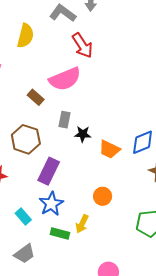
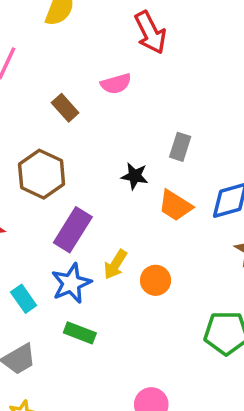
pink semicircle: (65, 79) -> (116, 84), size x0.6
gray rectangle: (65, 120) -> (180, 147), moved
yellow arrow: (82, 224) -> (115, 264), moved

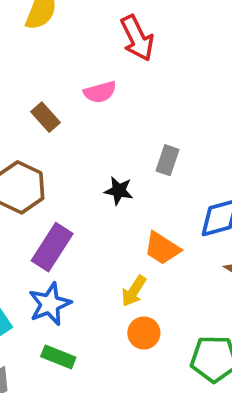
orange trapezoid: (175, 206) -> (162, 248), moved
yellow arrow: (115, 264) -> (134, 291), moved
orange circle: (156, 280) -> (144, 333), moved

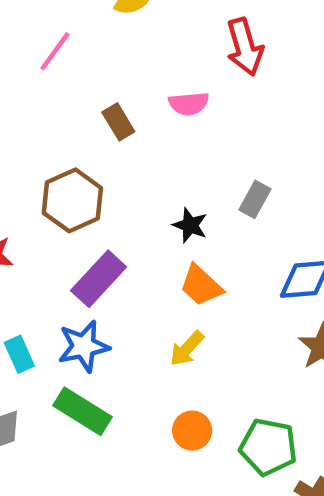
orange trapezoid: (162, 248) -> (201, 286), moved
orange circle: (144, 333) -> (192, 431), moved
green rectangle: (58, 357) -> (83, 411), size x1.4

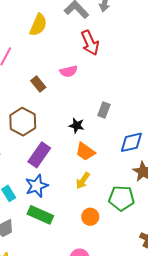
green pentagon: (268, 447) -> (122, 198), moved

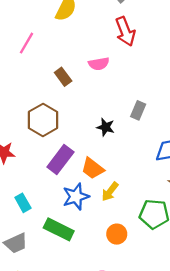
orange trapezoid: (85, 152) -> (93, 168), moved
blue star: (37, 186) -> (76, 197), moved

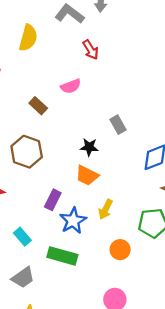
red arrow: (125, 31) -> (91, 50), size x0.7
gray rectangle: (138, 110) -> (118, 125), turned -42
purple rectangle: (60, 159) -> (53, 200), moved, size x0.7
orange trapezoid: (93, 168) -> (87, 175), moved

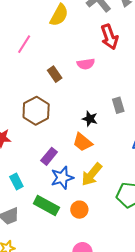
red arrow: (91, 50) -> (110, 37), size x1.4
yellow arrow: (105, 209) -> (92, 174), size x1.4
orange circle: (120, 250) -> (79, 210), moved

